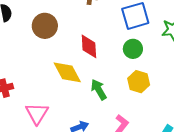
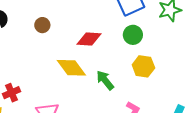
brown circle: (45, 26) -> (42, 25), size x0.6
red diamond: (89, 46) -> (89, 39), turned -75

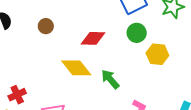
yellow hexagon: (143, 66) -> (157, 54), moved

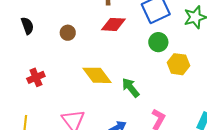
red diamond: (93, 38) -> (113, 24), moved
red cross: (17, 95) -> (36, 77), moved

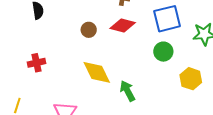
brown circle: (68, 33) -> (89, 30), moved
yellow hexagon: (178, 64) -> (191, 79), moved

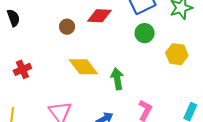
green arrow: (127, 91) -> (117, 79), turned 30

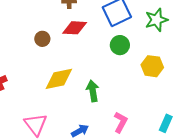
yellow diamond: (83, 67) -> (59, 79), turned -64

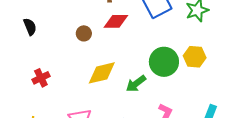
green circle: (120, 45) -> (164, 62), moved, size x1.5
green arrow: (93, 91) -> (136, 84), turned -115

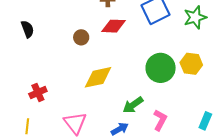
red cross: (41, 78) -> (38, 93), moved
green arrow: (136, 84) -> (133, 105), moved

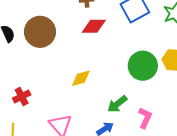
brown circle: (81, 37) -> (40, 32), moved, size x2.0
yellow diamond: (98, 77) -> (81, 78), size x0.7

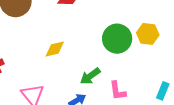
pink L-shape: (145, 118) -> (118, 91), turned 145

